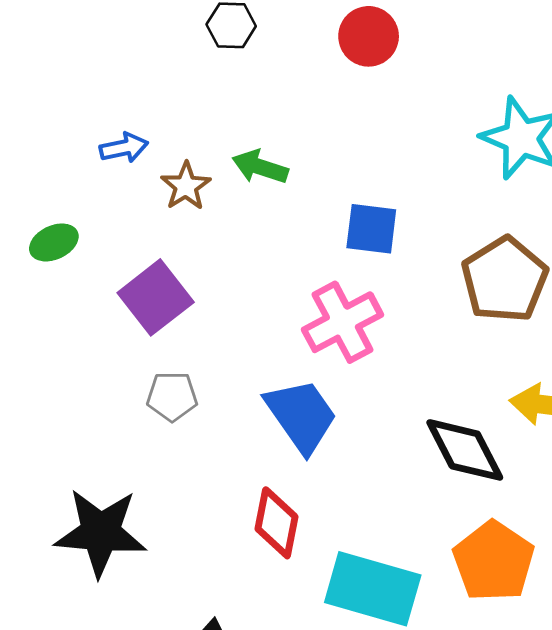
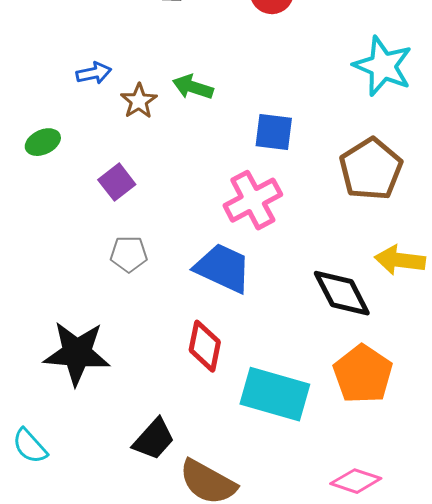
purple square: (156, 297) -> (117, 182), size x0.7
blue trapezoid: (301, 416) -> (223, 268), turned -30

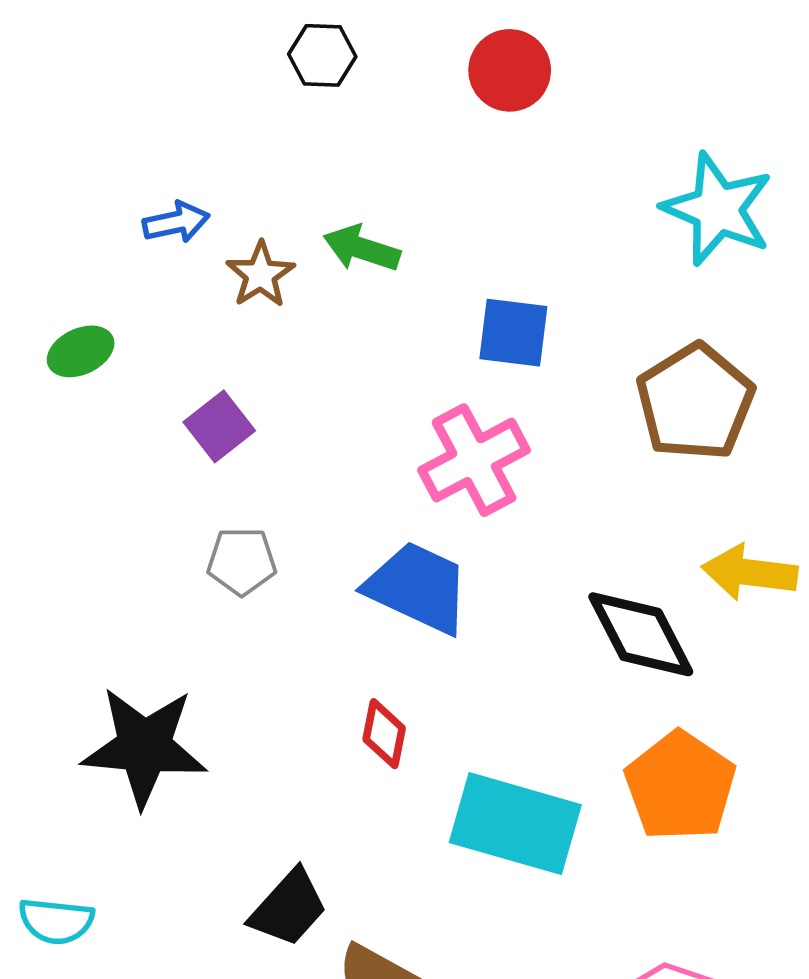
red diamond: (205, 346) -> (384, 734), size x0.7
cyan semicircle: (30, 446) -> (56, 921), turned -42

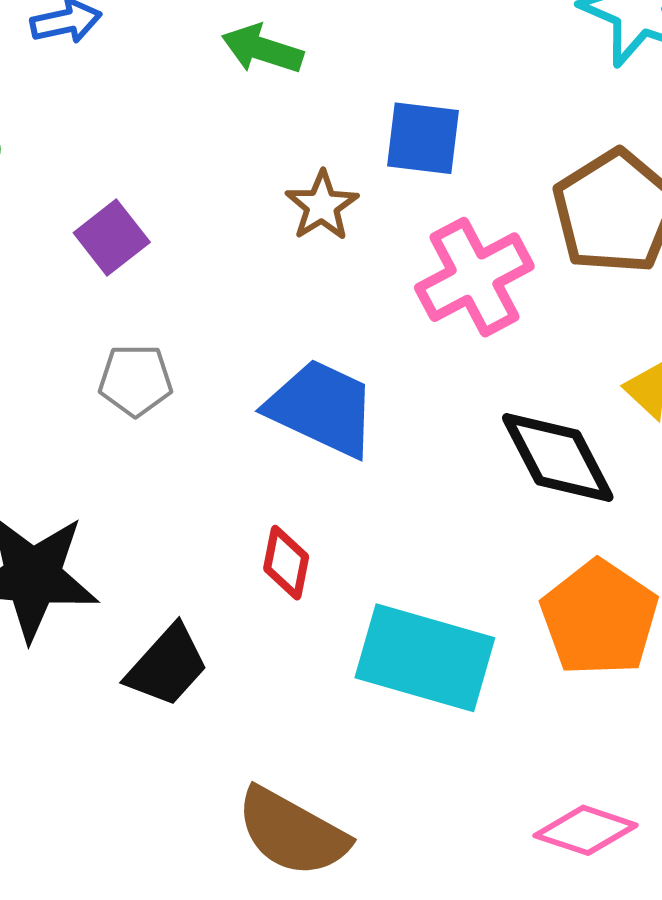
brown star: (260, 275) -> (322, 206), moved
pink cross: (474, 460) -> (474, 277), moved
black trapezoid: (289, 908) -> (167, 666), moved

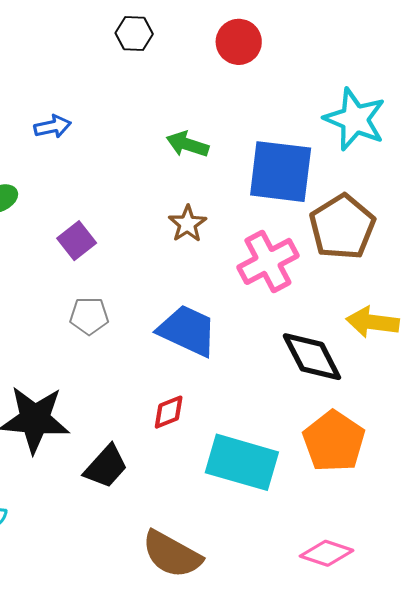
green arrow: (262, 49) -> (187, 144), moved
blue square: (423, 138) -> (281, 172), moved, size x1.6
red diamond: (286, 563) -> (169, 412), turned 57

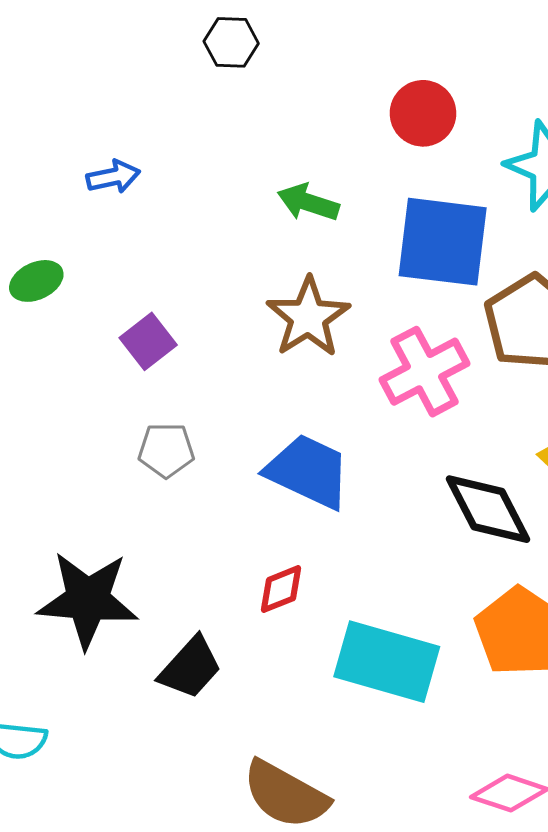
red circle: (239, 42) -> (423, 113), moved
brown star: (187, 224) -> (308, 317), size x1.5

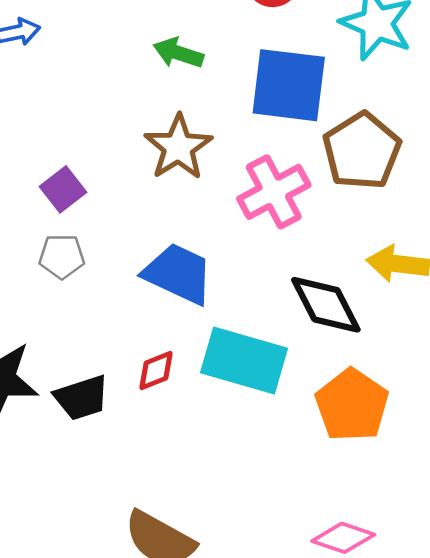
purple square: (148, 341) -> (63, 189), moved
cyan rectangle: (387, 662) -> (244, 360), moved
black trapezoid: (190, 668) -> (82, 398), moved, turned 30

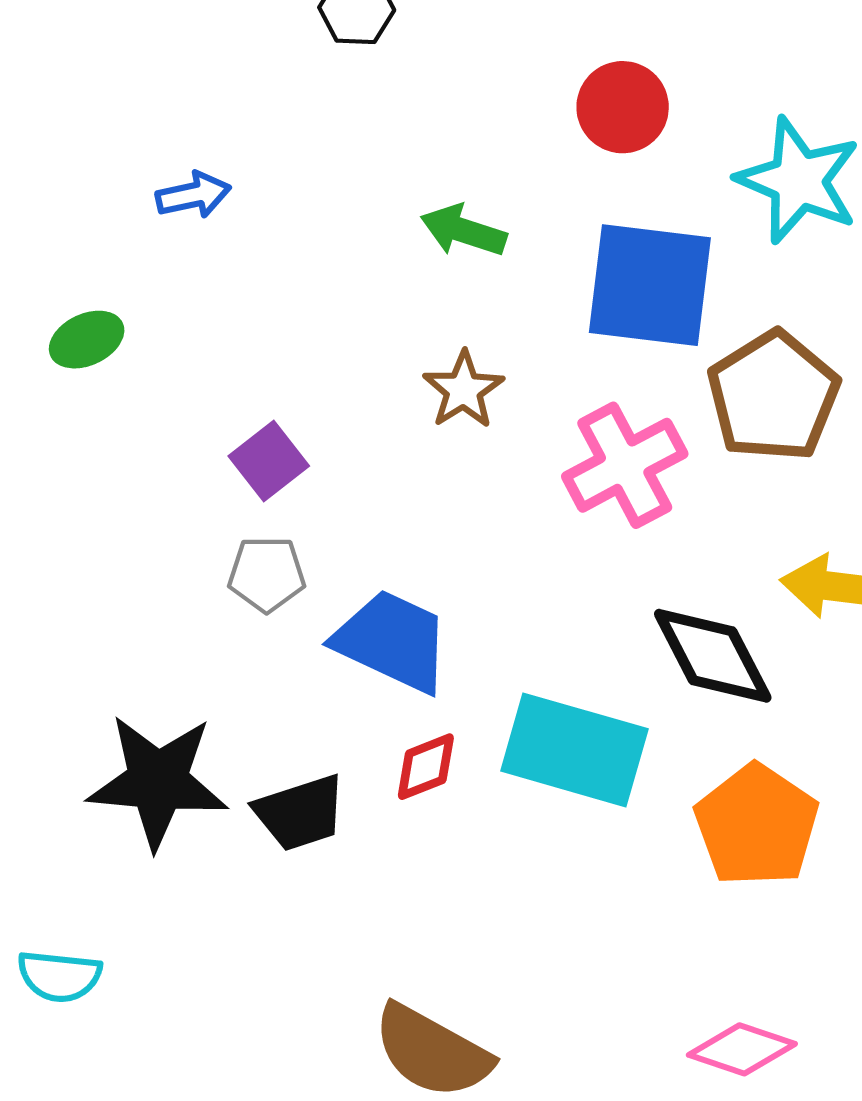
brown star: (178, 147) -> (463, 390), size x0.7
blue trapezoid: (178, 274) -> (392, 641), moved

